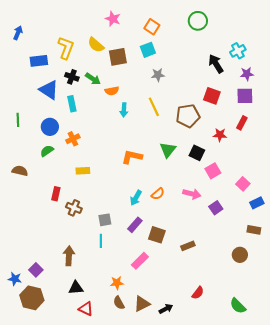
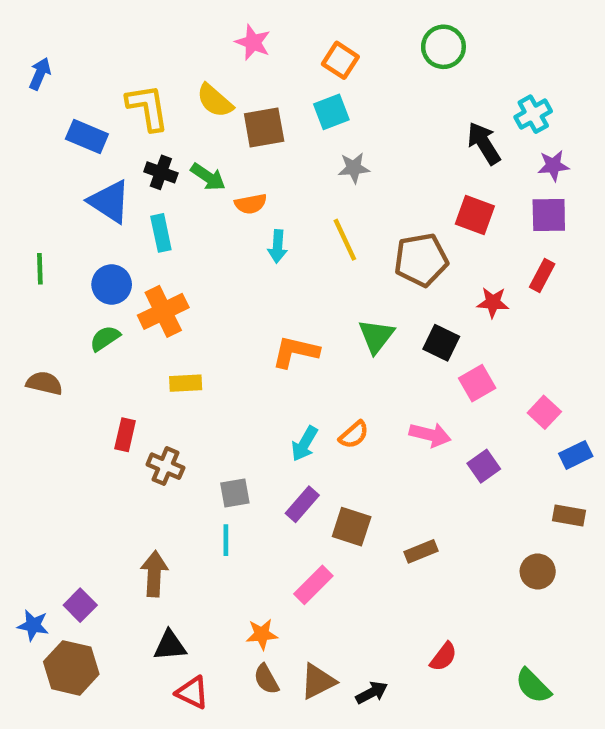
yellow L-shape: (66, 48) -> (147, 107), turned -30
blue rectangle: (39, 61) -> (87, 137), turned 30
orange cross: (73, 139) -> (163, 311), size x1.5

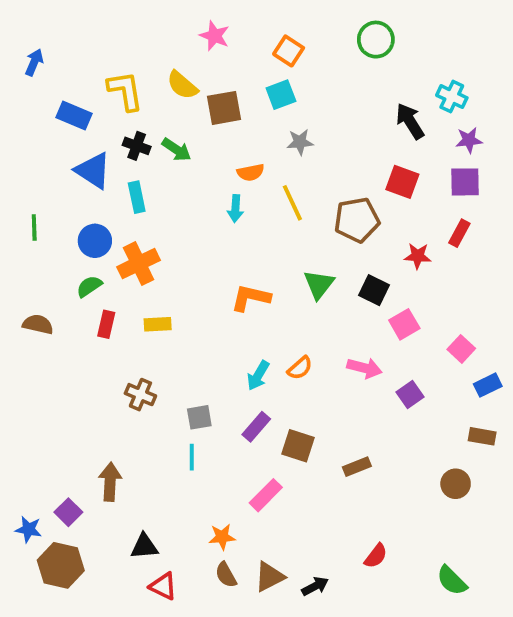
cyan cross: (533, 114) -> (452, 97), turned -36
orange semicircle: (251, 204) -> (251, 172), moved
red rectangle: (125, 435) -> (106, 324), moved
brown arrow: (154, 574) -> (110, 482), moved

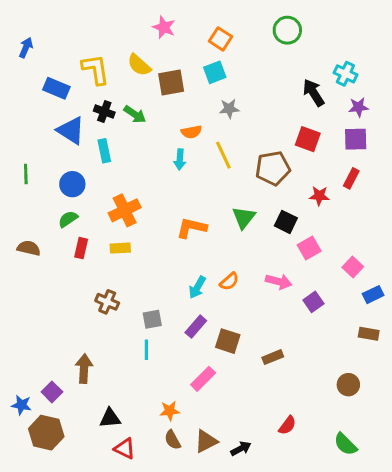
orange cross: (139, 264) -> (125, 210), moved
brown circle: (456, 484) -> (348, 385), moved

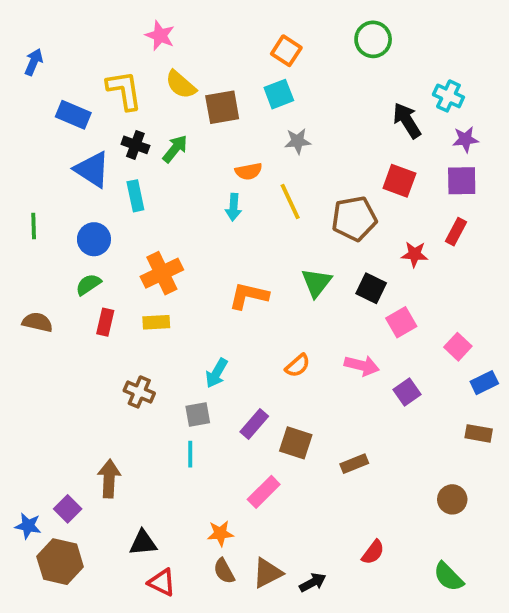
pink star: (164, 27) -> (160, 36), moved
green arrow: (135, 114) -> (175, 149), turned -85
cyan arrow: (197, 287) -> (217, 373), moved

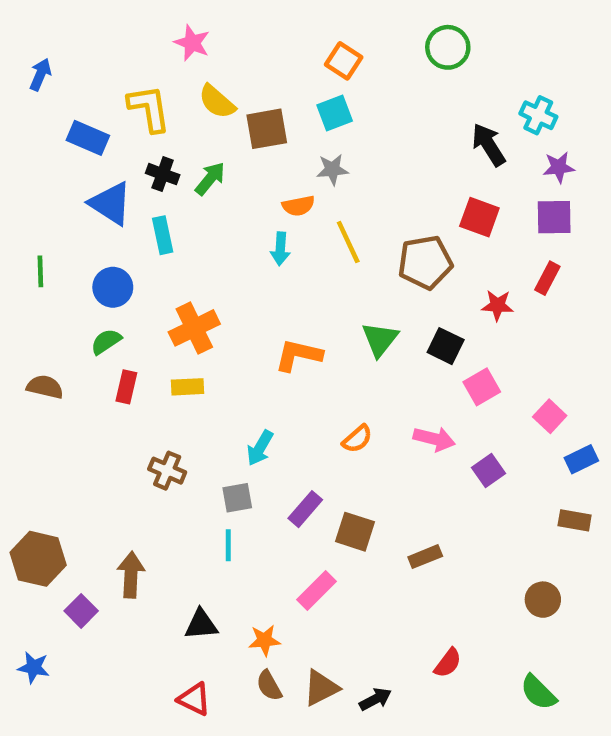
gray star: (298, 141) -> (332, 170), moved
blue star: (28, 526) -> (34, 667), moved
black triangle: (143, 543) -> (201, 624), moved
brown hexagon: (60, 562) -> (38, 559), moved

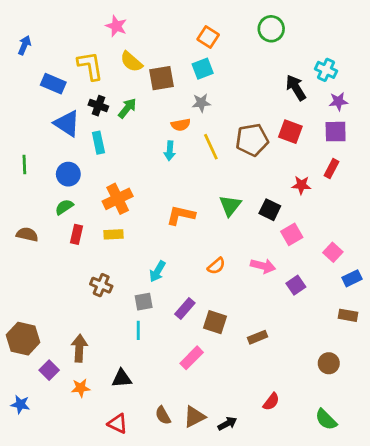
brown pentagon: (425, 262) -> (252, 140), moved
orange star: (264, 640) -> (81, 388), moved

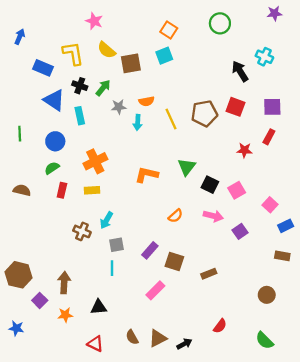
purple star: (338, 101) -> (274, 13), moved
gray star: (201, 103) -> (119, 107), moved
black square: (270, 210) -> (210, 185), moved
cyan arrow: (157, 271) -> (106, 220), moved

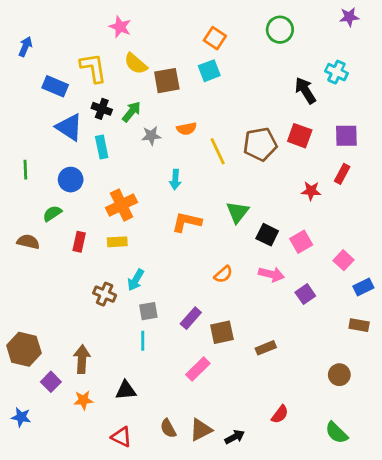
cyan arrow: (138, 122) -> (175, 180), moved
green semicircle: (52, 168) -> (52, 213), moved
brown square: (174, 261) -> (222, 332), turned -30

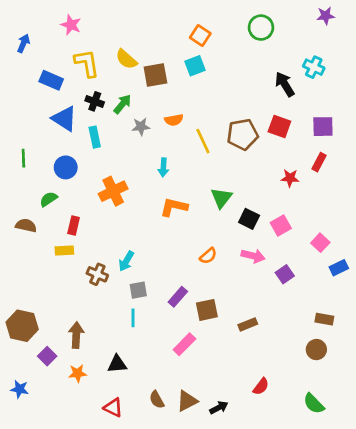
pink star: (120, 27) -> (71, 25), moved
yellow rectangle: (117, 242) -> (64, 251), moved
brown rectangle: (359, 325) -> (324, 319), moved

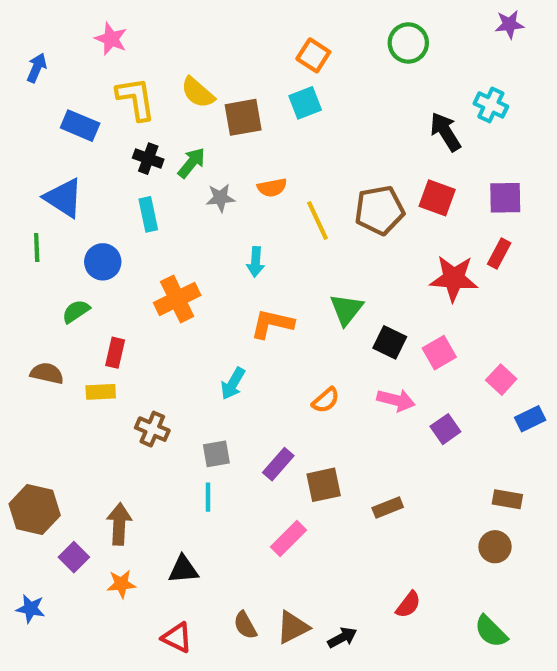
blue triangle: (64, 119) -> (64, 198), moved
red star: (290, 178) -> (454, 278), size x1.6
brown semicircle: (26, 225) -> (47, 373), moved
cyan arrow: (126, 261) -> (233, 384), moved

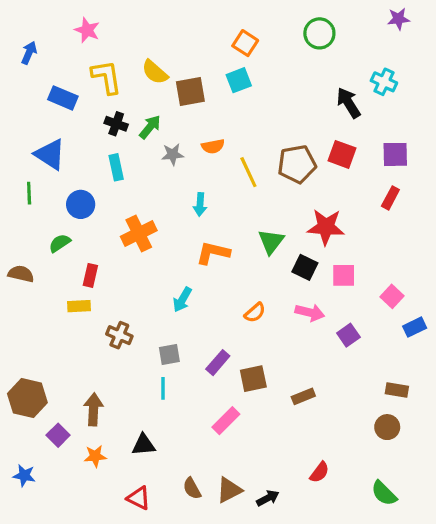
red star: (454, 278) -> (326, 227), moved
pink square: (439, 353) -> (344, 275), turned 30
brown semicircle: (47, 373) -> (21, 274), moved

